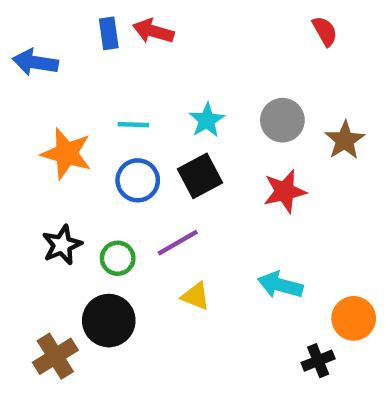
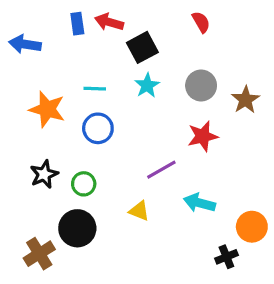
red semicircle: (325, 31) -> (201, 22), moved
black square: (200, 176) -> (142, 47), moved
purple line: (178, 243) -> (161, 170), moved

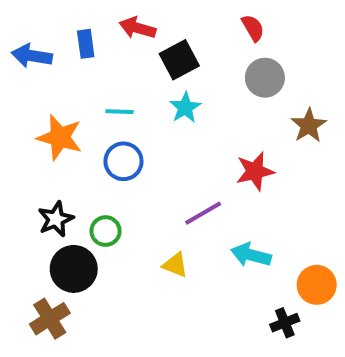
blue rectangle: (77, 24) -> (86, 44), moved
gray circle: (201, 85) -> (265, 78), moved
black circle: (77, 228) -> (74, 269), moved

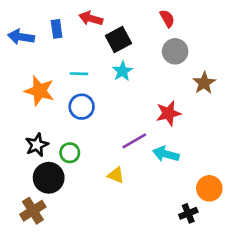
cyan arrow: (251, 255) -> (166, 154), moved

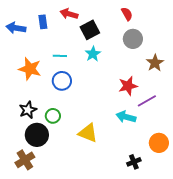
purple line: (134, 141) -> (147, 101), moved
yellow triangle: (116, 175) -> (88, 133), size x1.5
black cross: (188, 213) -> (134, 162), moved

